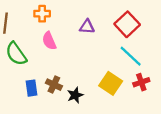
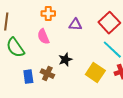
orange cross: (42, 14) -> (48, 14), moved
black star: (75, 95) -> (65, 60), moved

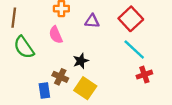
yellow square: (95, 73) -> (85, 88), moved
blue rectangle: (28, 77) -> (44, 90), moved

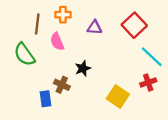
brown line: (14, 18) -> (37, 24), moved
cyan line: (134, 50) -> (152, 57), moved
yellow square: (85, 88) -> (118, 96), moved

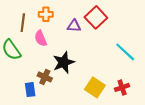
red square: (134, 25) -> (96, 17), moved
black star: (83, 68) -> (64, 62), size x1.5
red cross: (148, 82) -> (122, 87), moved

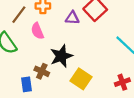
brown line: (23, 23) -> (19, 15), turned 30
yellow square: (95, 87) -> (81, 79), moved

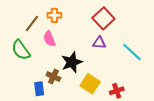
purple triangle: (72, 18) -> (99, 43), moved
red cross: (122, 82) -> (117, 91), moved

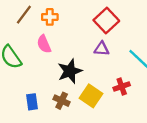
brown line: (32, 23) -> (24, 15), moved
brown cross: (53, 77) -> (62, 101), moved
red cross: (117, 91) -> (122, 87), moved

